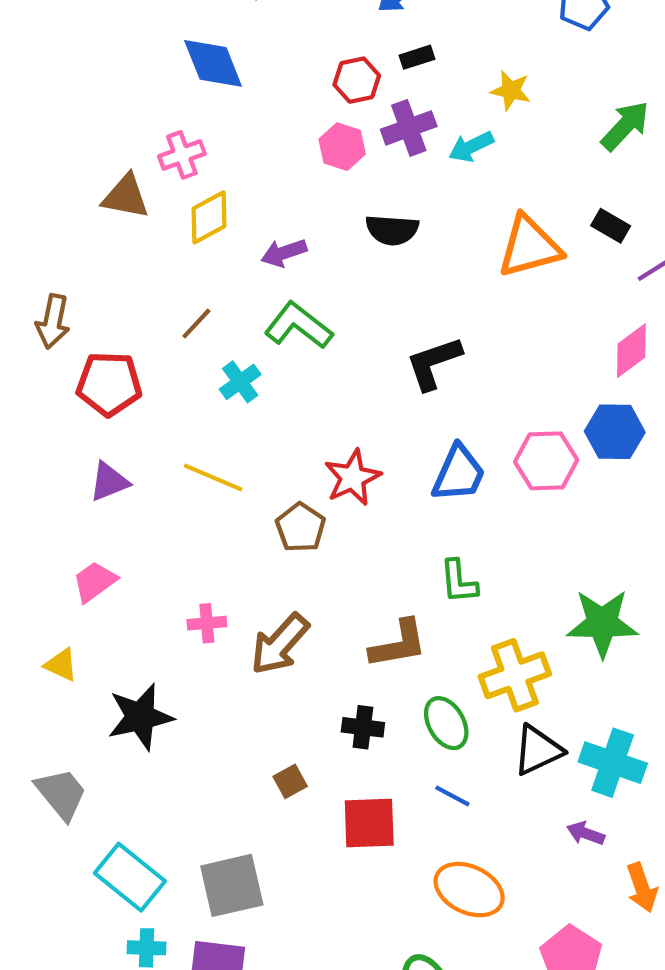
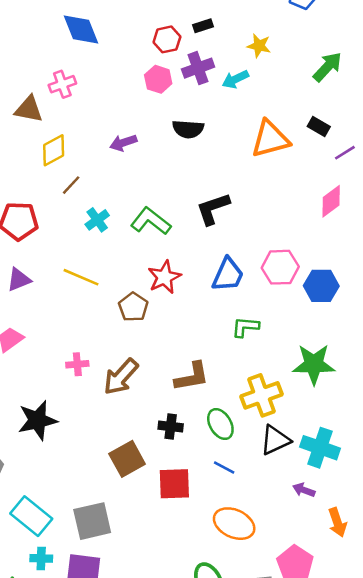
yellow diamond: (209, 217) -> (54, 150), moved
green L-shape: (298, 326) -> (151, 221), moved
blue hexagon: (615, 432) -> (321, 286), moved
green L-shape: (459, 582) -> (245, 327), moved, turned 100
brown square: (290, 781) -> (127, 459), size x1.8

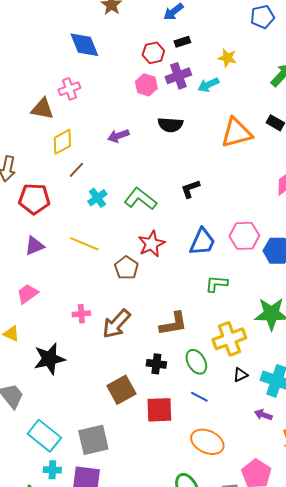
black L-shape: (213, 209) -> (190, 189), size x0.7
black triangle: (275, 440) -> (240, 375), size x0.6

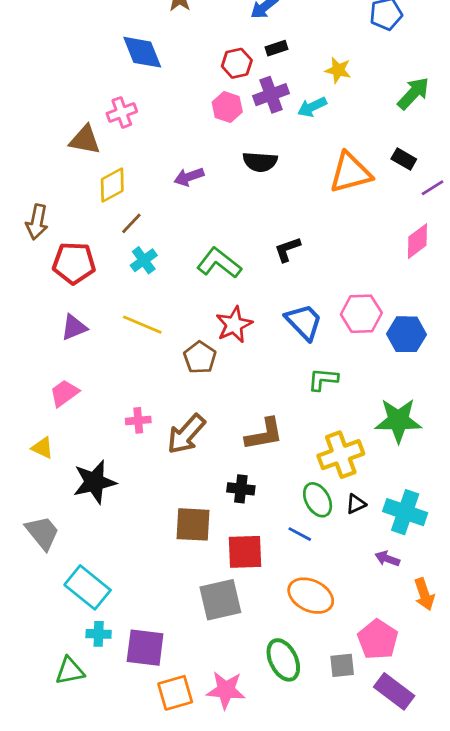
cyan cross: (97, 198) -> (144, 260), moved
blue trapezoid: (202, 242) -> (304, 322), turned -68
green ellipse: (196, 362) -> (318, 500), moved
brown square: (121, 390) -> (193, 524), turned 32
gray square: (93, 440) -> (220, 600), moved

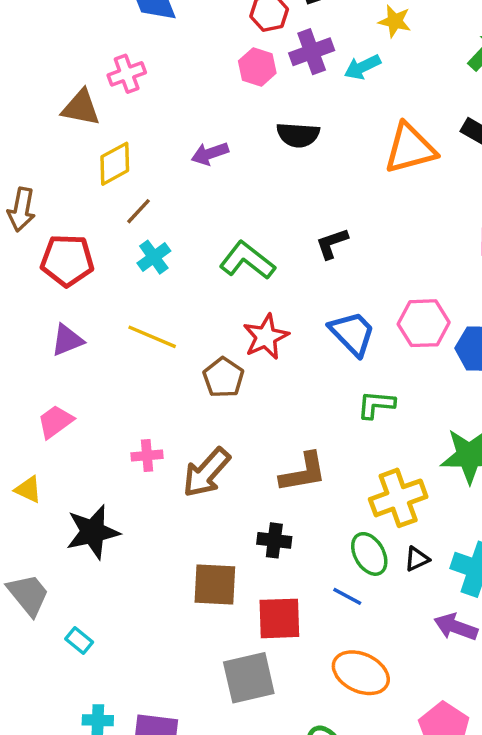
purple arrow: (387, 559) -> (456, 627), size x1.4
cyan rectangle: (88, 587) -> (79, 640), moved, size x0.5

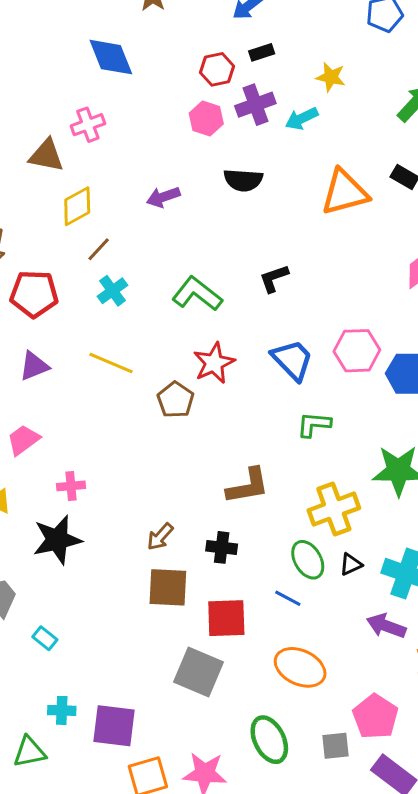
pink cross: (147, 456) -> (71, 486), moved
brown arrow: (206, 473) -> (160, 537), moved, size x0.6
gray square: (249, 678) -> (199, 672), turned 36

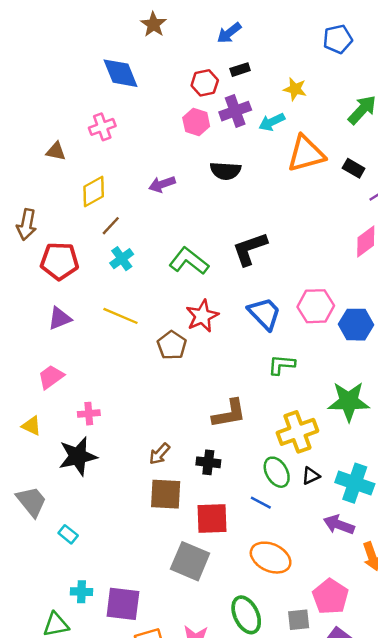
brown triangle: (46, 155) -> (56, 151), moved, size x0.7
orange triangle: (345, 192) -> (306, 154), moved
black L-shape: (274, 278) -> (250, 249), size x1.5

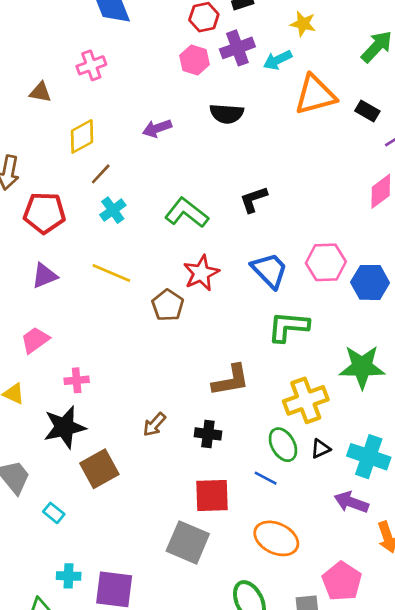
black L-shape: (250, 249) -> (253, 199), size x0.7
green L-shape: (282, 365) -> (288, 327), size x1.4
brown square: (166, 494) -> (99, 469), moved, turned -32

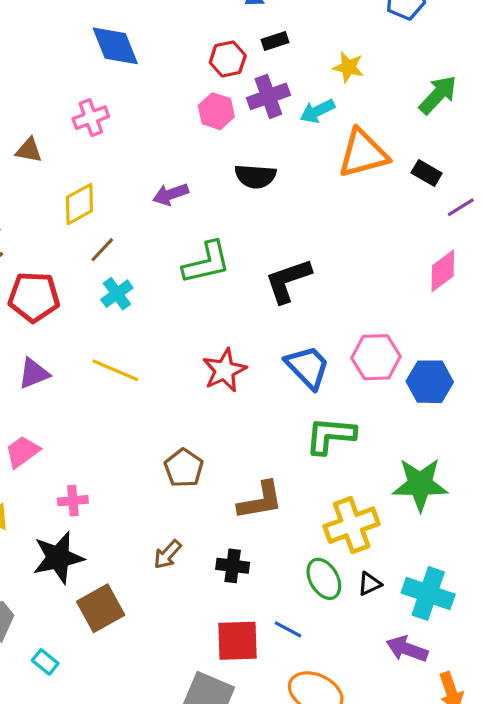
black L-shape: (253, 199) -> (288, 281), size x1.4
green L-shape: (186, 213) -> (207, 263), moved, turned 129
brown pentagon: (168, 305) -> (184, 468), moved
blue line: (266, 478) -> (288, 629), moved

